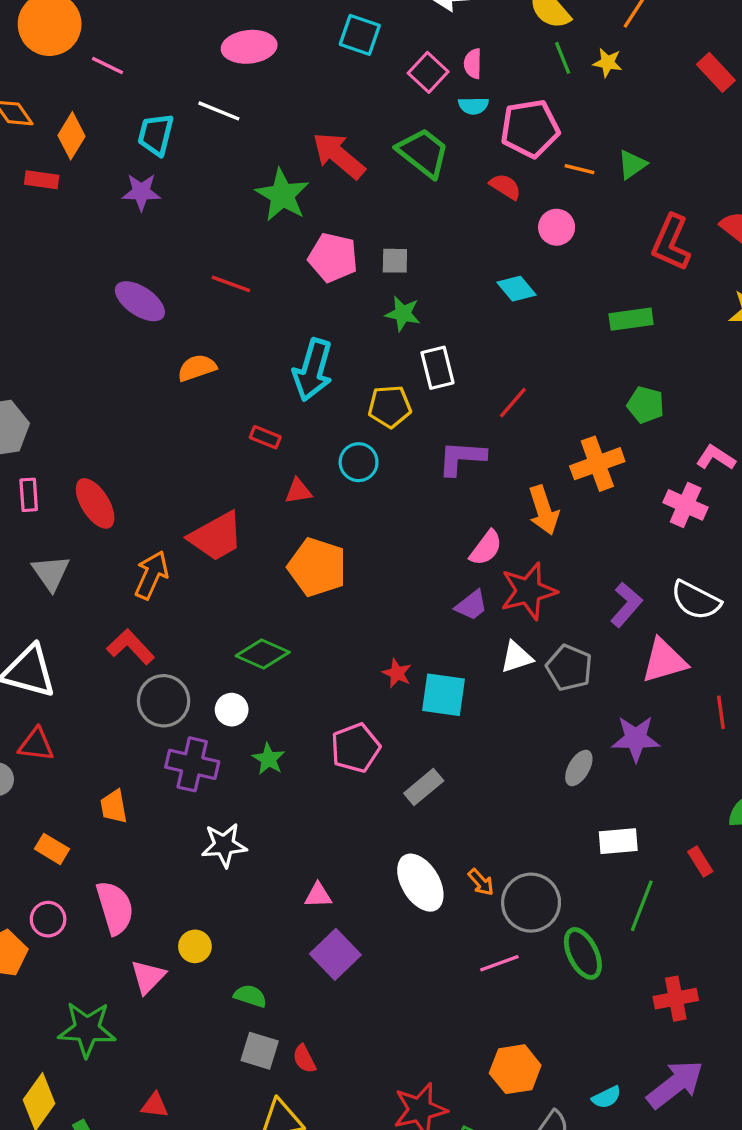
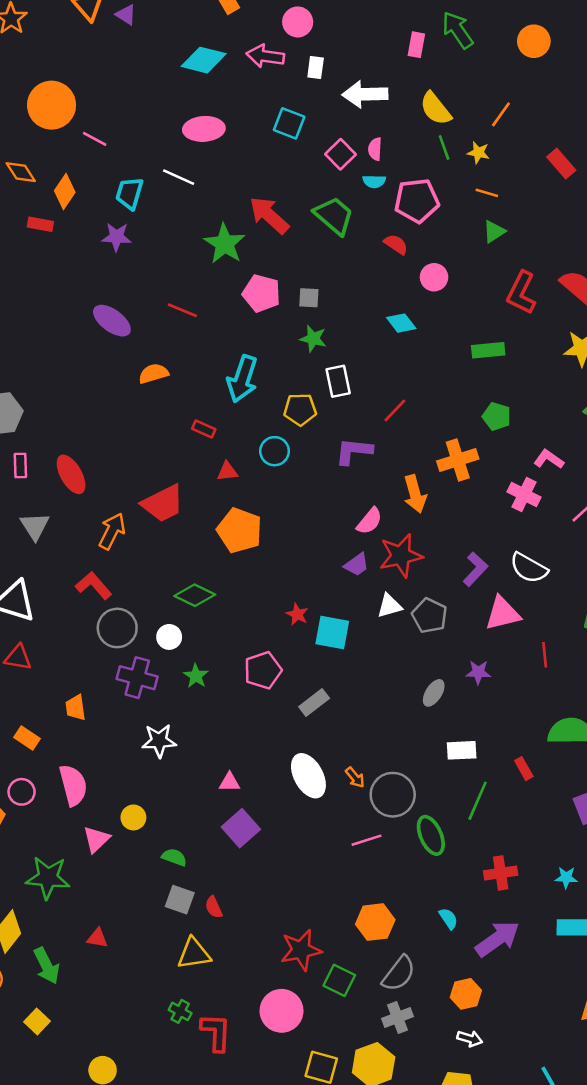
orange line: (580, 169) -> (487, 193), moved
purple star: (636, 739) -> (478, 672), size x0.7
cyan semicircle: (606, 1097) -> (448, 919), moved, turned -100

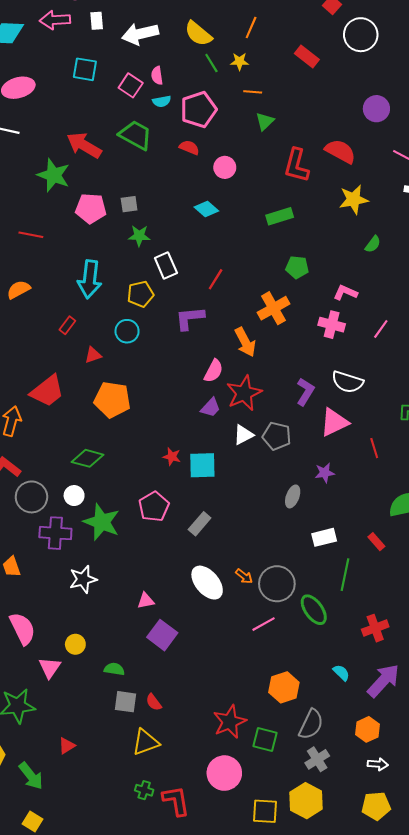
red rectangle: (204, 429) -> (67, 325), turned -66
green star: (196, 676) -> (102, 522), size x1.8
red triangle: (97, 938) -> (67, 746), turned -30

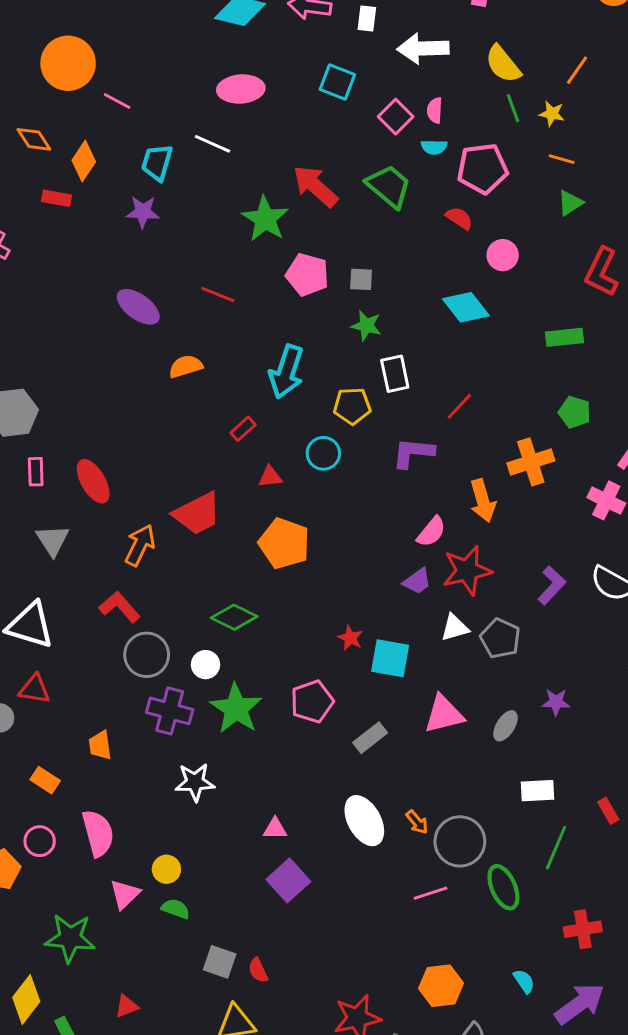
cyan diamond: (206, 209) -> (466, 307), size x1.4
pink triangle: (334, 422) -> (444, 714), moved
green semicircle: (114, 669) -> (176, 909), moved

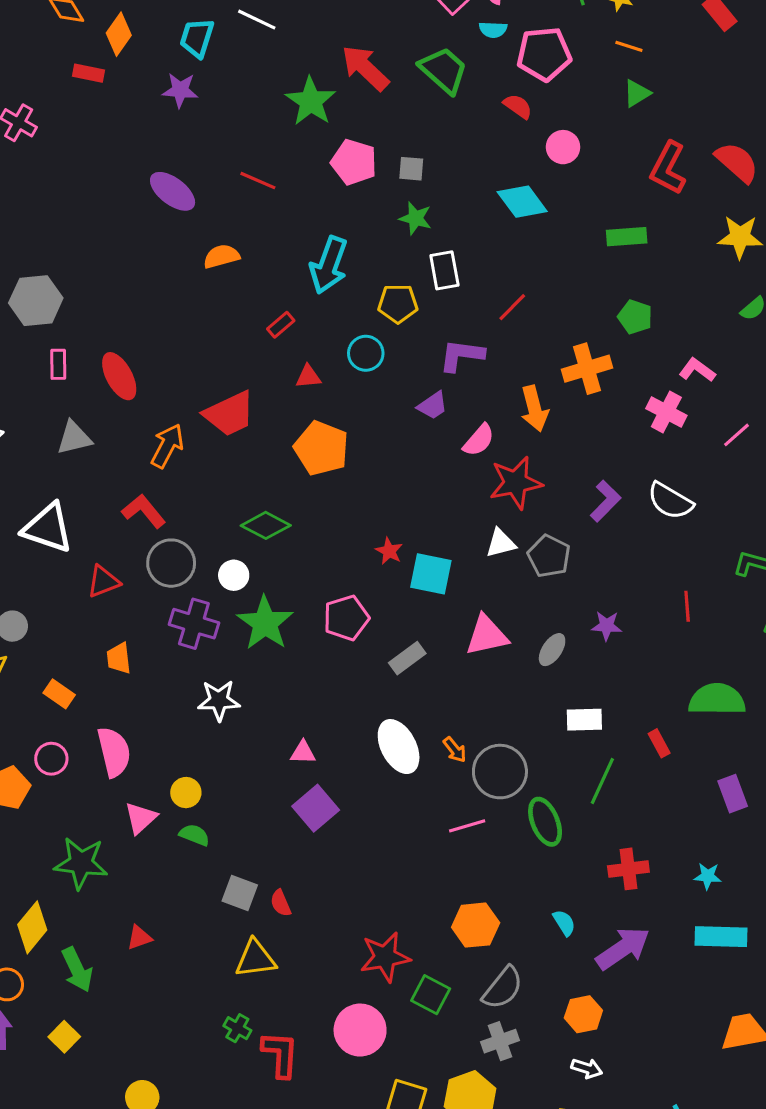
gray triangle: (52, 540) -> (74, 438), turned 48
purple trapezoid: (417, 581) -> (433, 406), moved
red triangle: (35, 689) -> (103, 582), moved, turned -32

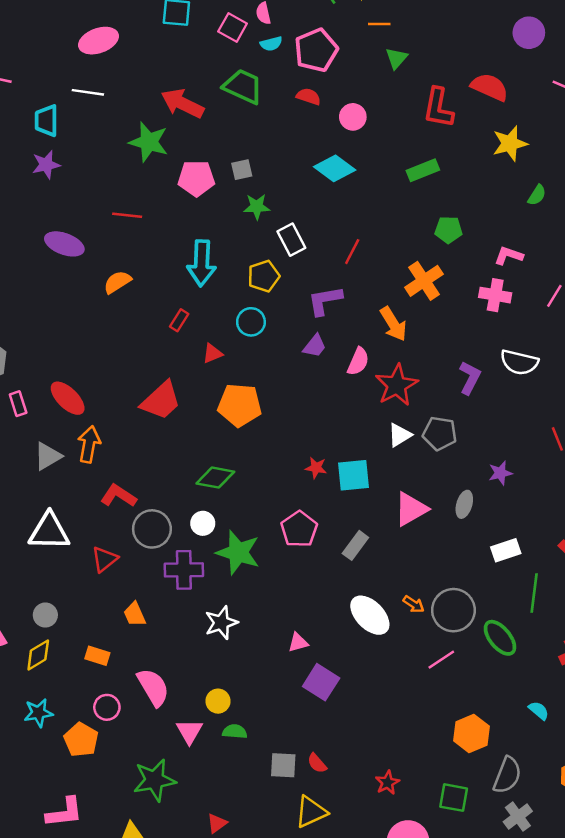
orange arrow: (167, 446) -> (89, 444), moved
red star: (385, 957) -> (387, 783), moved, size x0.6

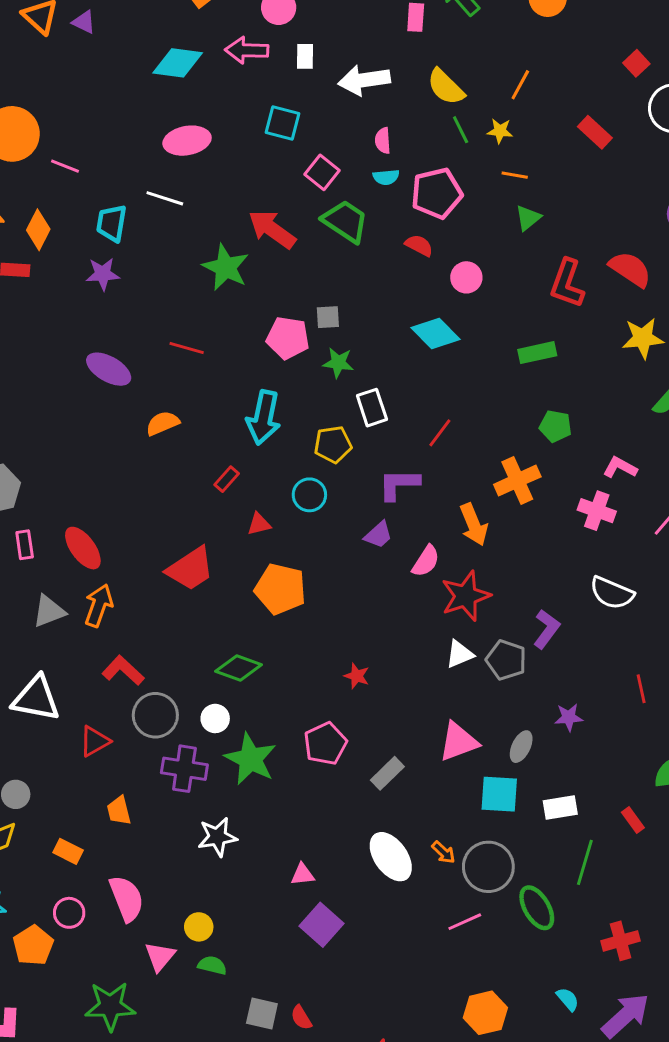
pink square: (233, 28) -> (322, 172), moved
pink pentagon: (196, 178) -> (288, 338), moved
purple L-shape: (470, 378) -> (547, 629), moved
cyan square: (353, 475) -> (499, 794), moved

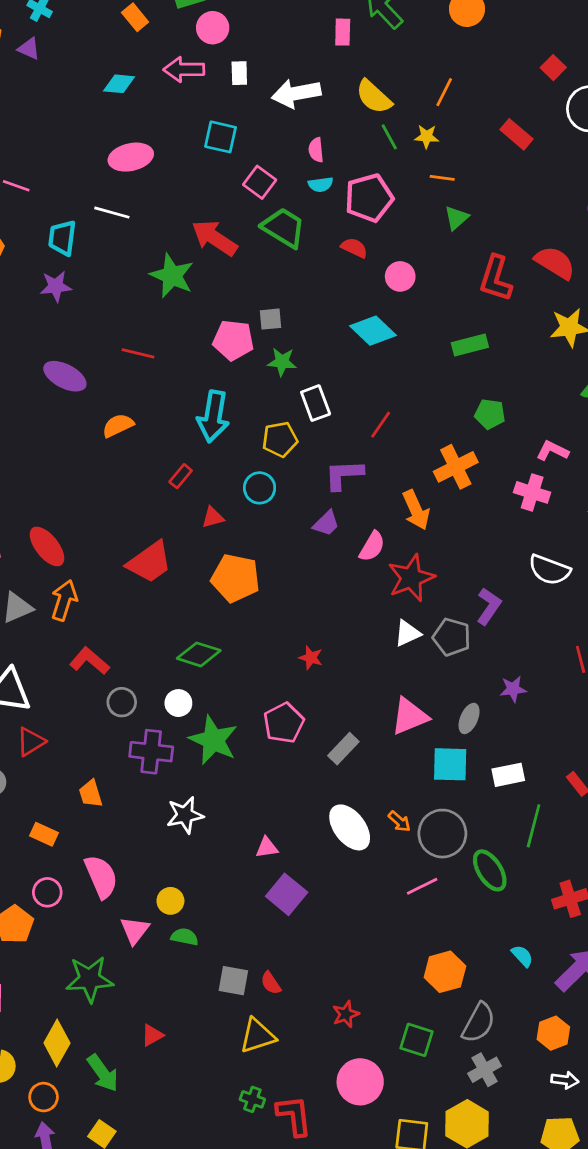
cyan diamond: (178, 63) -> (119, 84), size x0.7
gray circle: (155, 715) -> (122, 702), size x0.7
red triangle: (95, 741) -> (31, 742), moved

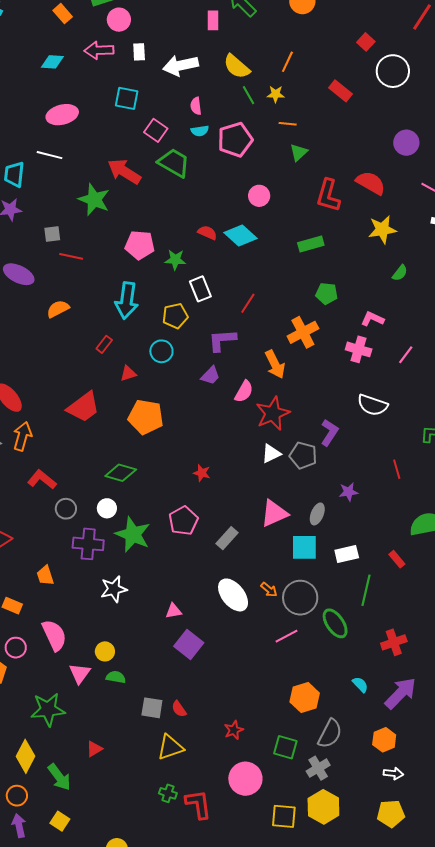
red semicircle: (354, 248) -> (207, 233), moved
gray square: (271, 319) -> (52, 234), moved
gray cross: (485, 1070) -> (318, 768), moved

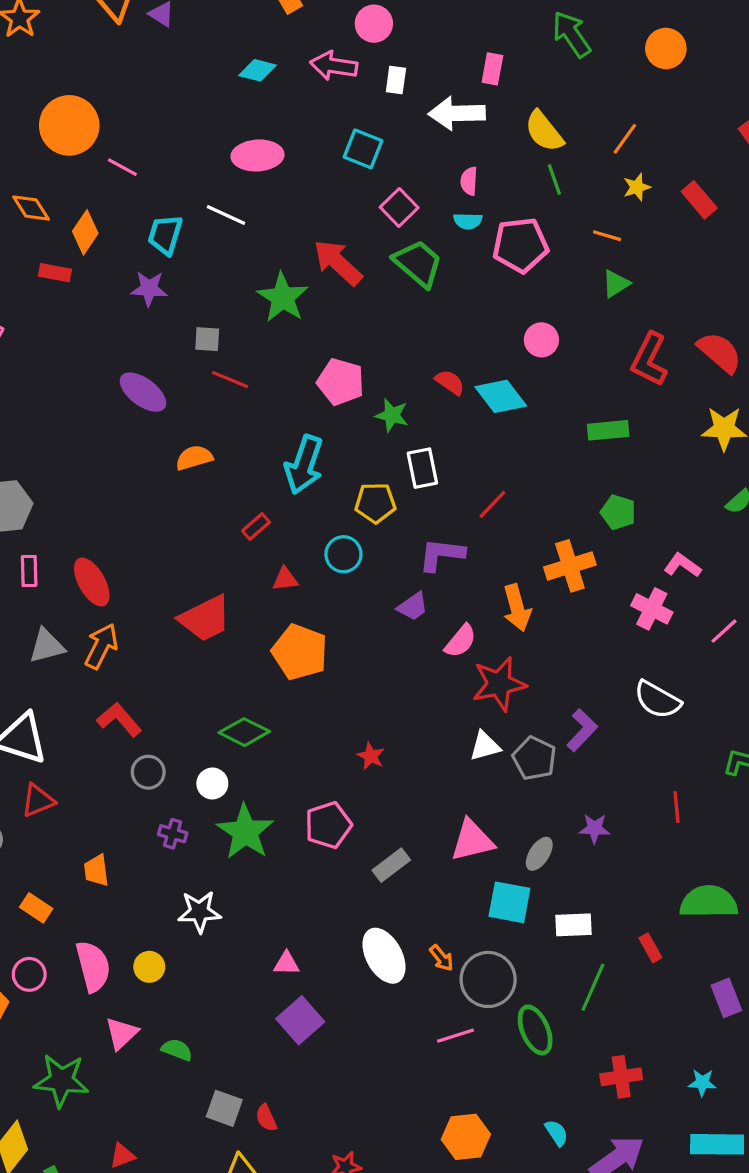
pink rectangle: (213, 20) -> (492, 69), moved
yellow star: (276, 94) -> (637, 187), moved, turned -30
purple cross: (88, 544) -> (173, 834), size x0.6
yellow circle: (105, 651) -> (149, 967), moved

